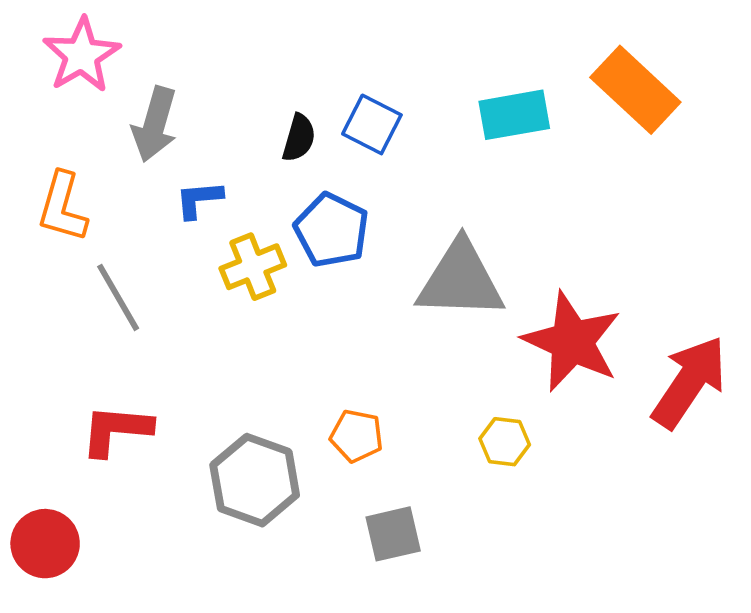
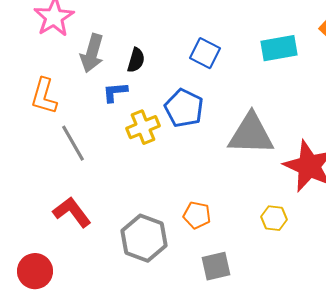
black semicircle: (299, 138) -> (136, 60), moved
red L-shape: (116, 430) -> (72, 212), turned 48

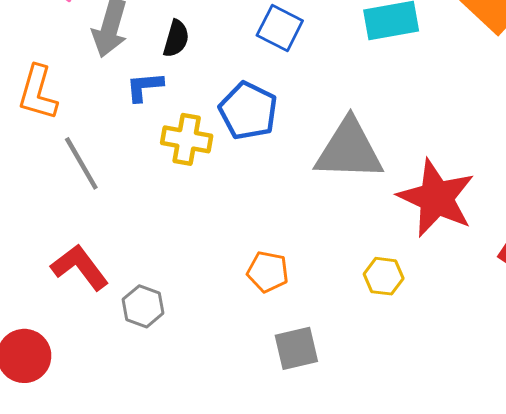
yellow cross: (143, 127) -> (187, 139), turned 32
gray hexagon: (144, 238) -> (143, 306), moved, size x0.6

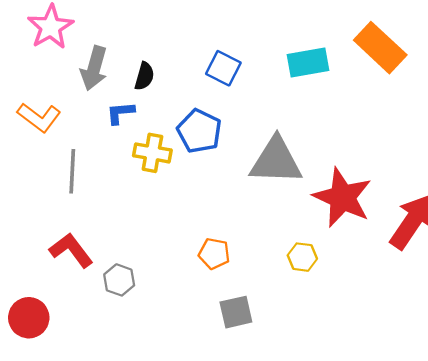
orange L-shape: (38, 93) -> (39, 117), turned -69
gray line: (81, 163) -> (72, 171), turned 33

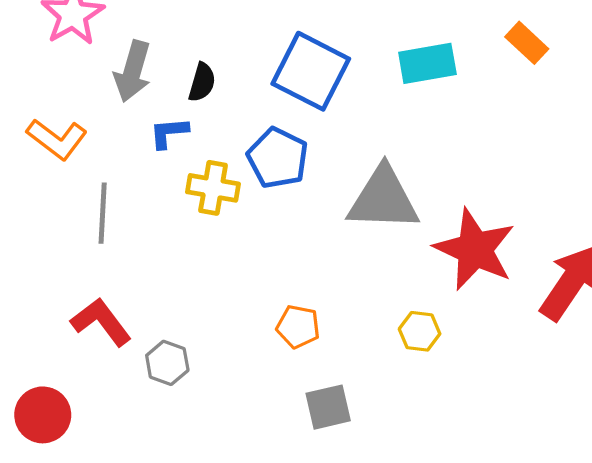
orange rectangle: (380, 48) -> (527, 43), size x0.6
blue square: (223, 68) -> (311, 71), size x1.6

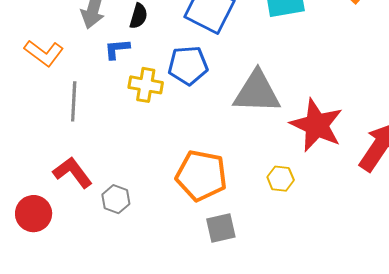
blue pentagon: (278, 158) -> (188, 65), turned -30
orange pentagon: (298, 327) -> (201, 176), size x1.8
red circle: (43, 415) -> (34, 214), moved

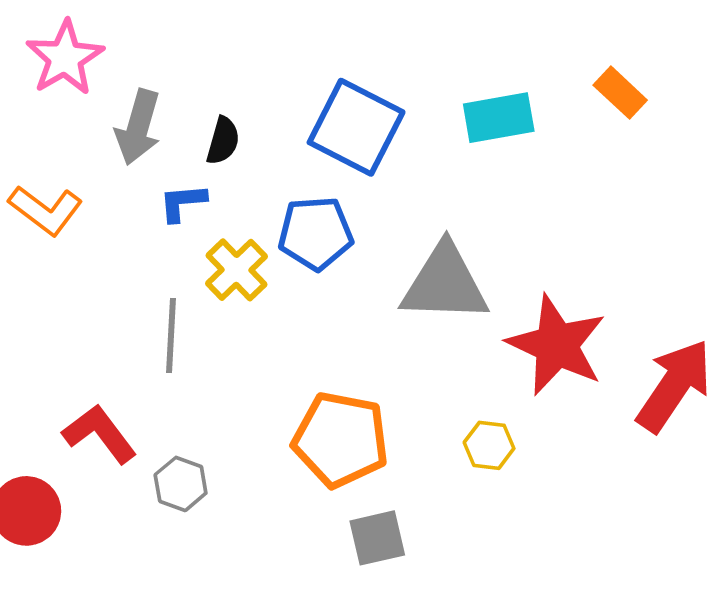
yellow cross: (146, 85) -> (236, 270), turned 36
gray line: (74, 101) -> (171, 335), moved

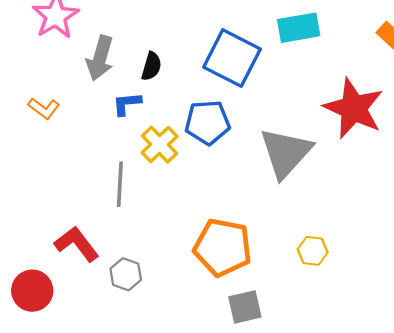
cyan rectangle: (499, 118) -> (299, 28), moved
orange L-shape: (46, 210) -> (44, 108), size x0.7
gray triangle: (445, 283) -> (286, 153), turned -50
red star: (557, 345) -> (354, 108), moved

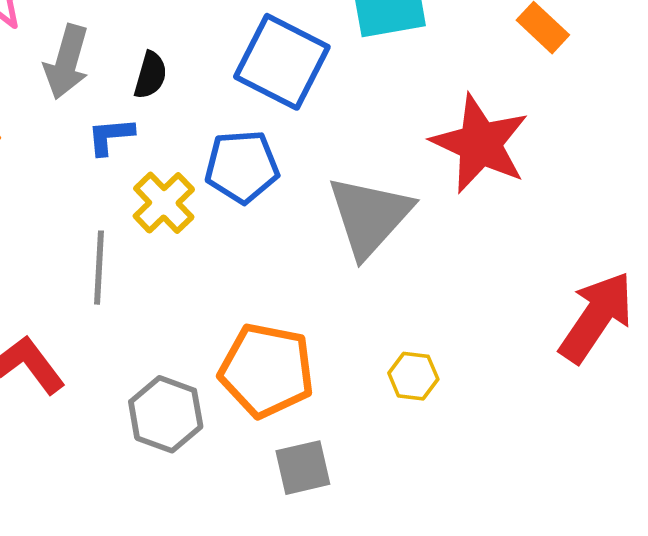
gray hexagon: (126, 274) -> (166, 414), moved, size x1.4

